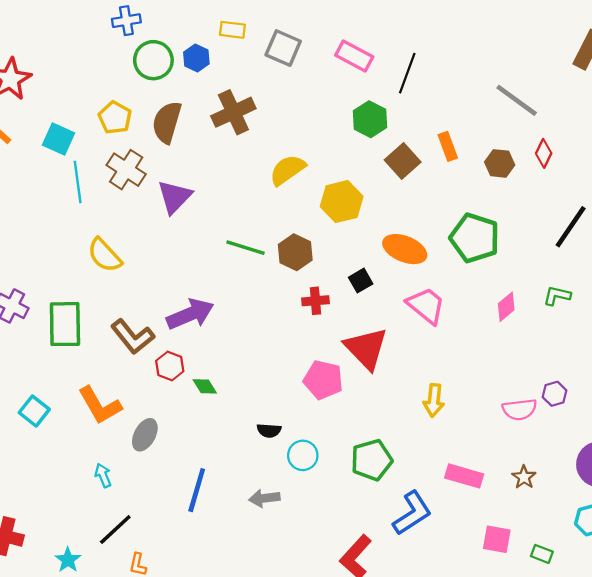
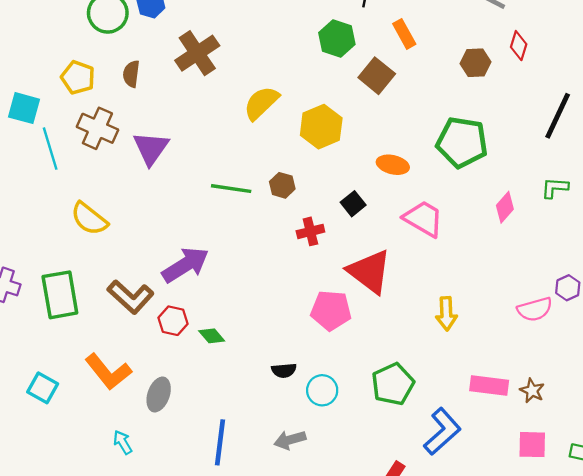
brown semicircle: (167, 122) -> (131, 74), size x0.6
orange rectangle: (448, 146) -> (404, 34), moved
orange ellipse: (405, 249) -> (393, 165), size x0.7
brown hexagon: (295, 252) -> (282, 185), size x0.7
brown star: (524, 477) -> (532, 391), moved

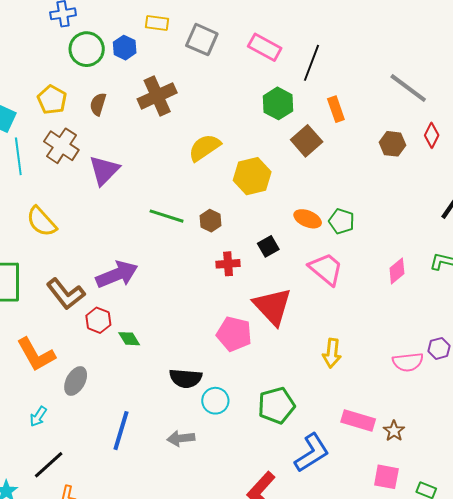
green pentagon: (462, 142) -> (342, 221), moved, size x0.6
black semicircle: (284, 370) -> (186, 378), size x1.5
cyan arrow: (123, 442) -> (38, 417), turned -125

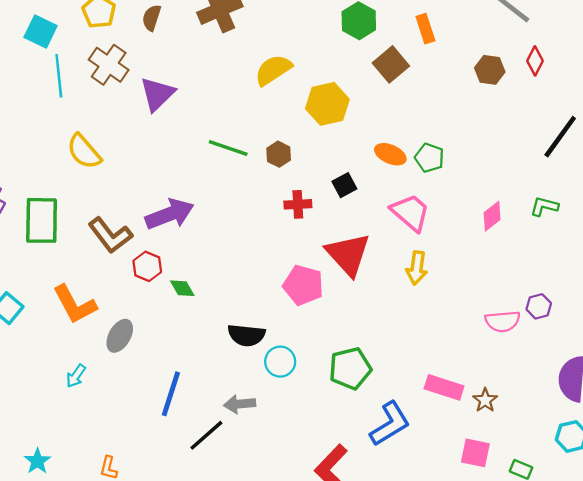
yellow arrow: (332, 353) -> (417, 268), moved
black line: (49, 465) -> (206, 435), moved

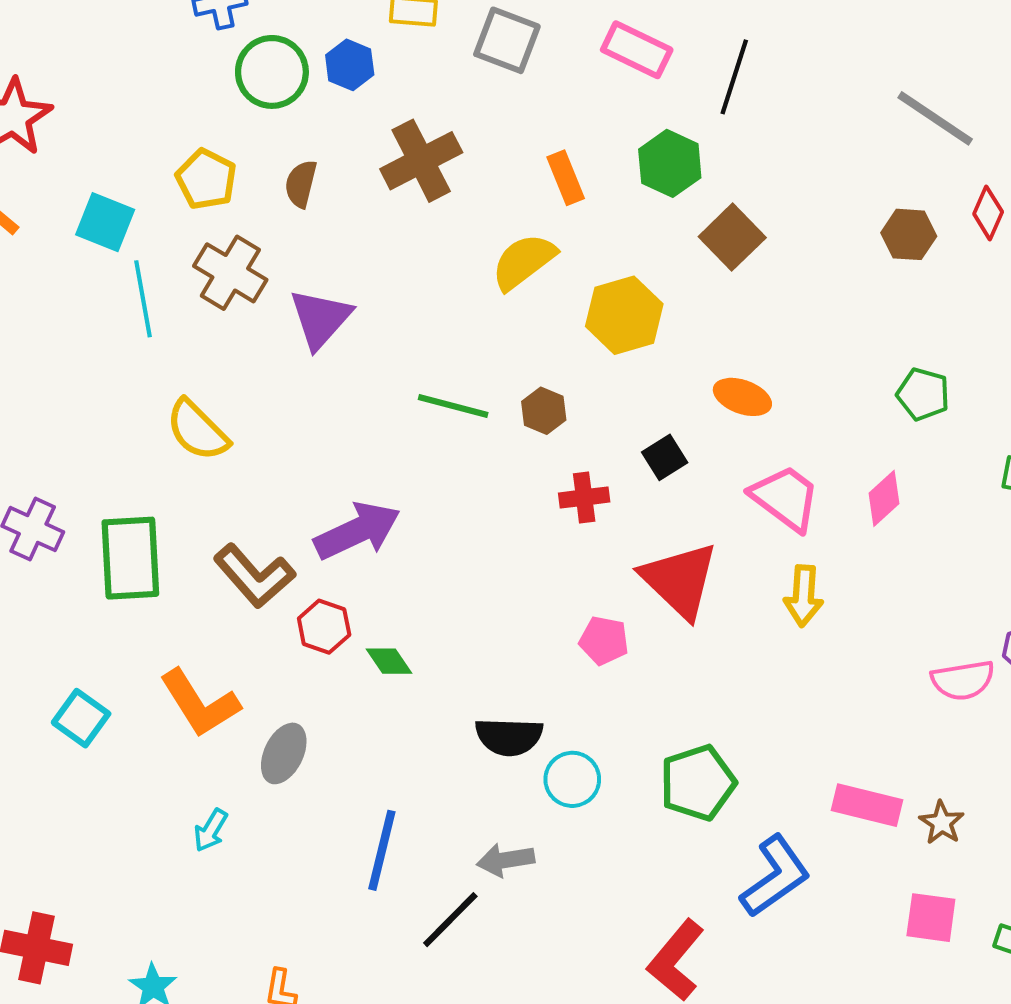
orange rectangle: (425, 29) -> (566, 178), moved
green pentagon: (429, 158) -> (923, 394), moved
pink diamond: (492, 216) -> (884, 498), moved
pink pentagon: (303, 285) -> (604, 641), size x0.7

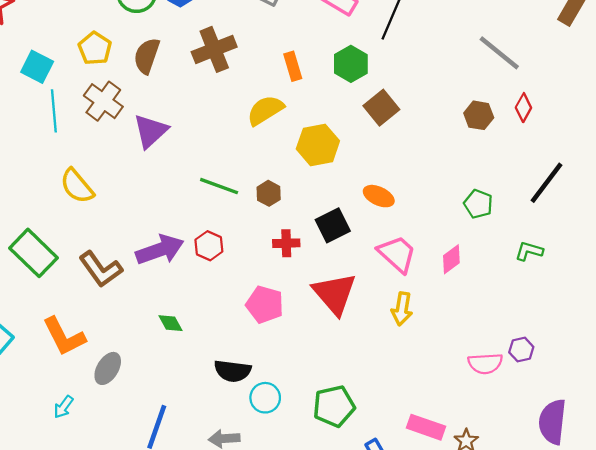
brown semicircle: (301, 184) -> (147, 56), size x1.4
black square: (665, 457) -> (333, 225), size x1.4
green rectangle: (130, 558) -> (33, 253), turned -48
red hexagon: (324, 627) -> (209, 246), moved
pink pentagon: (604, 641) -> (265, 305), moved, size x1.4

